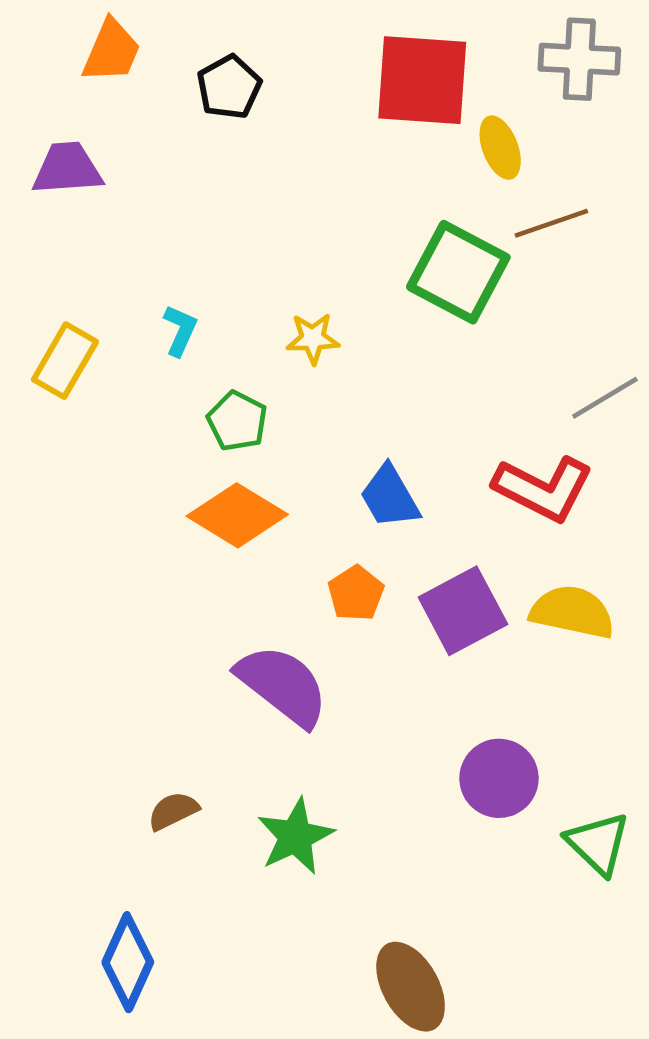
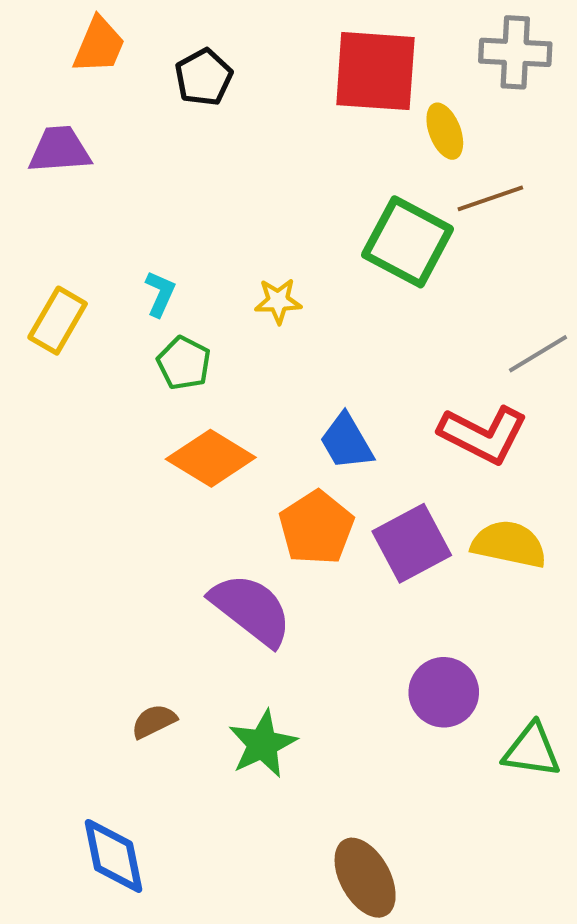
green pentagon: (237, 421) -> (184, 363), moved
orange pentagon: (356, 593) -> (316, 528), size x1.5
green triangle: (598, 843) -> (532, 750), turned -36
blue diamond: (128, 962) -> (113, 856), turned -36

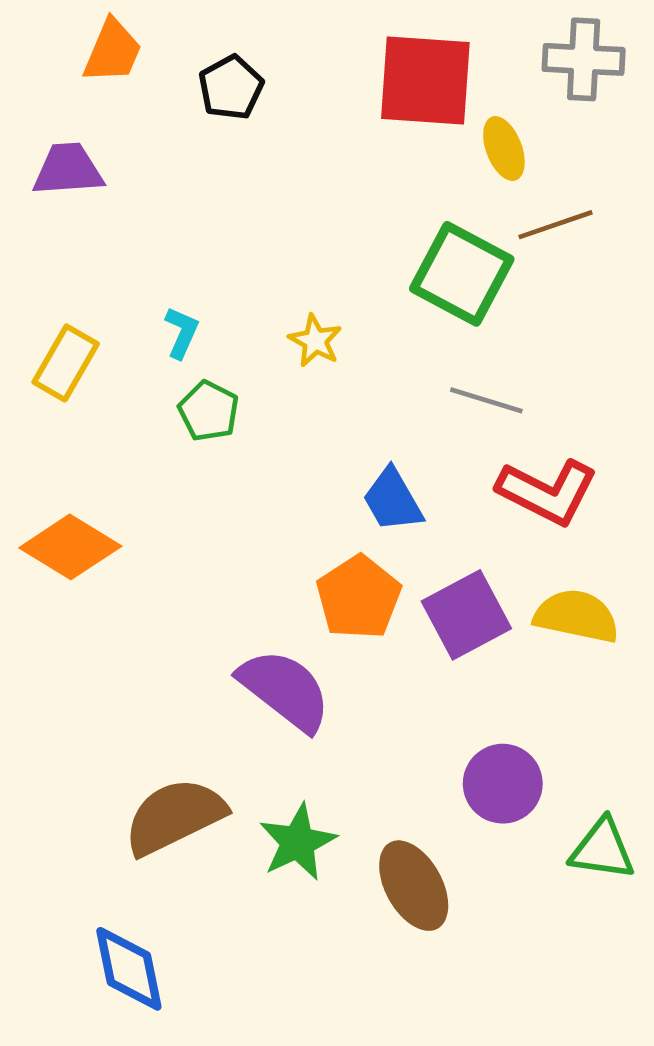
yellow star: (278, 301) -> (315, 341), turned 30
gray line: (538, 354) -> (486, 400), moved, turned 48
orange diamond: (211, 458) -> (70, 547), moved
brown semicircle: (154, 721) -> (175, 816), size x2.0
brown ellipse: (365, 878) -> (414, 886), moved

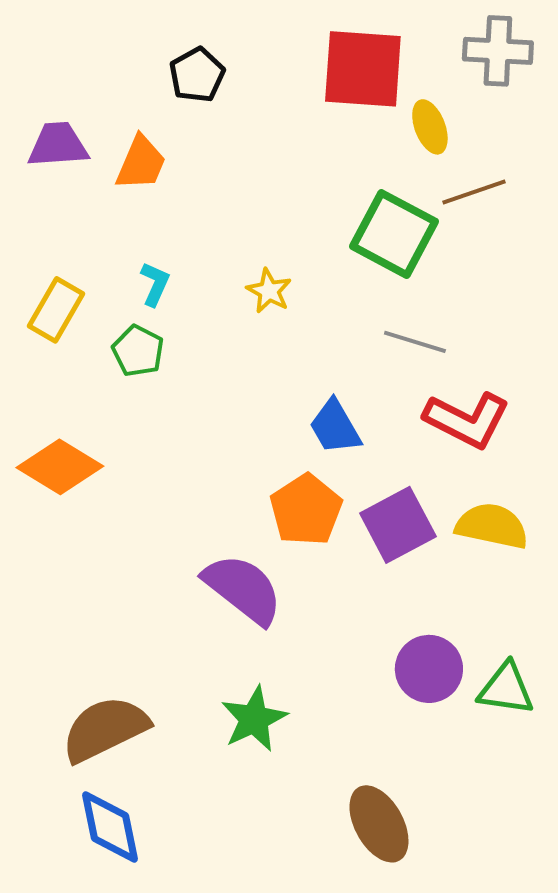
orange trapezoid: (113, 51) -> (141, 163), moved
green pentagon: (209, 411) -> (138, 351), moved
brown semicircle: (175, 816) -> (105, 729), moved
green triangle: (602, 849) -> (506, 689), moved
brown ellipse: (414, 886) -> (379, 824), moved

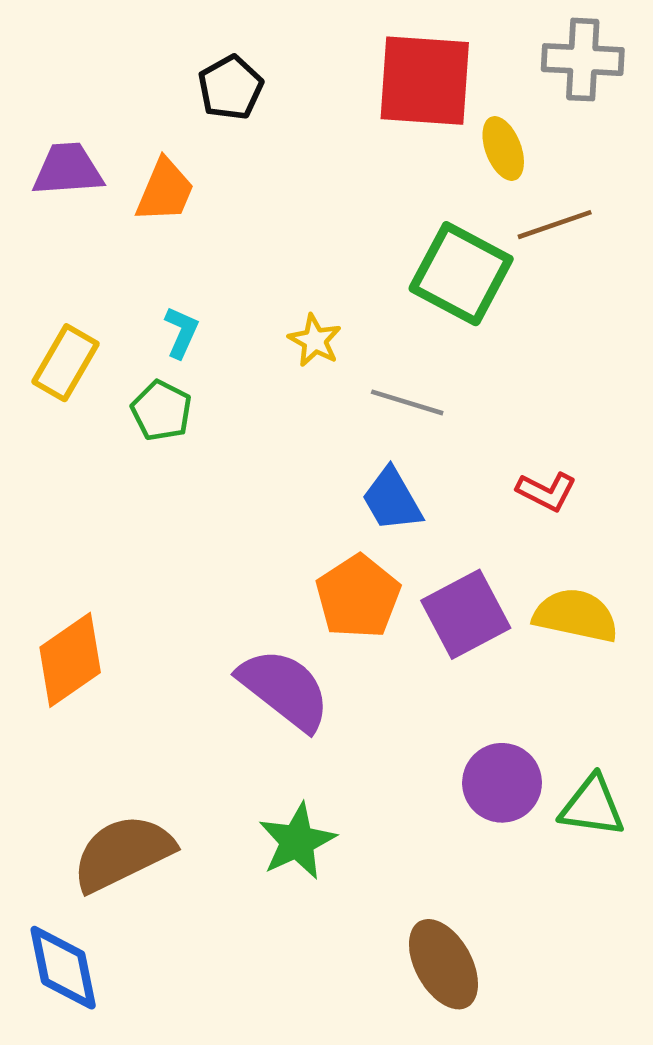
gray line: (415, 342) -> (407, 402), moved
red L-shape: (467, 420) -> (546, 491), size x0.6
orange diamond: (60, 467) -> (70, 660), moved, turned -66
blue diamond: (110, 827) -> (63, 968), moved

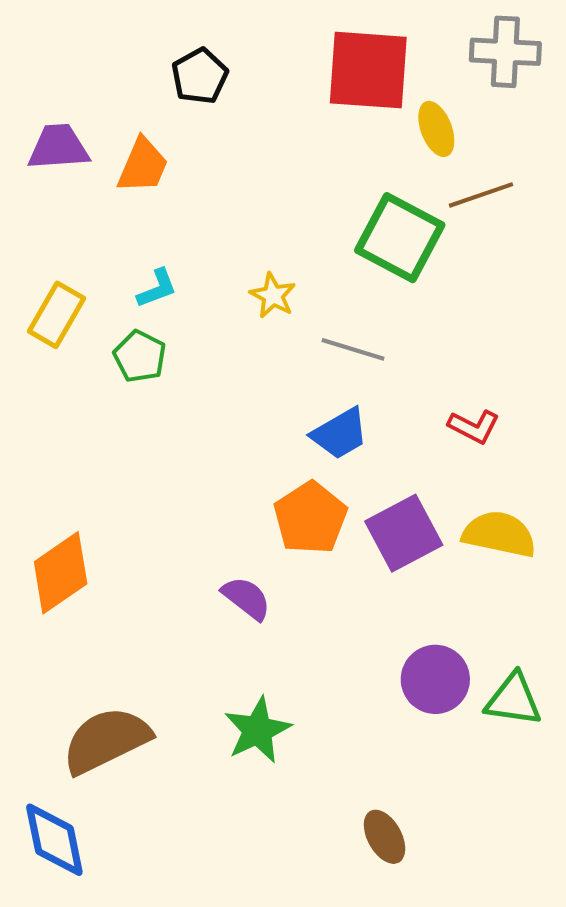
cyan L-shape: (181, 332) -> (157, 288), turned 45
blue trapezoid: (392, 500) -> (340, 434), turned -90
purple semicircle: (284, 689) -> (246, 598), size x0.6
brown ellipse: (443, 964) -> (385, 837), size x0.7

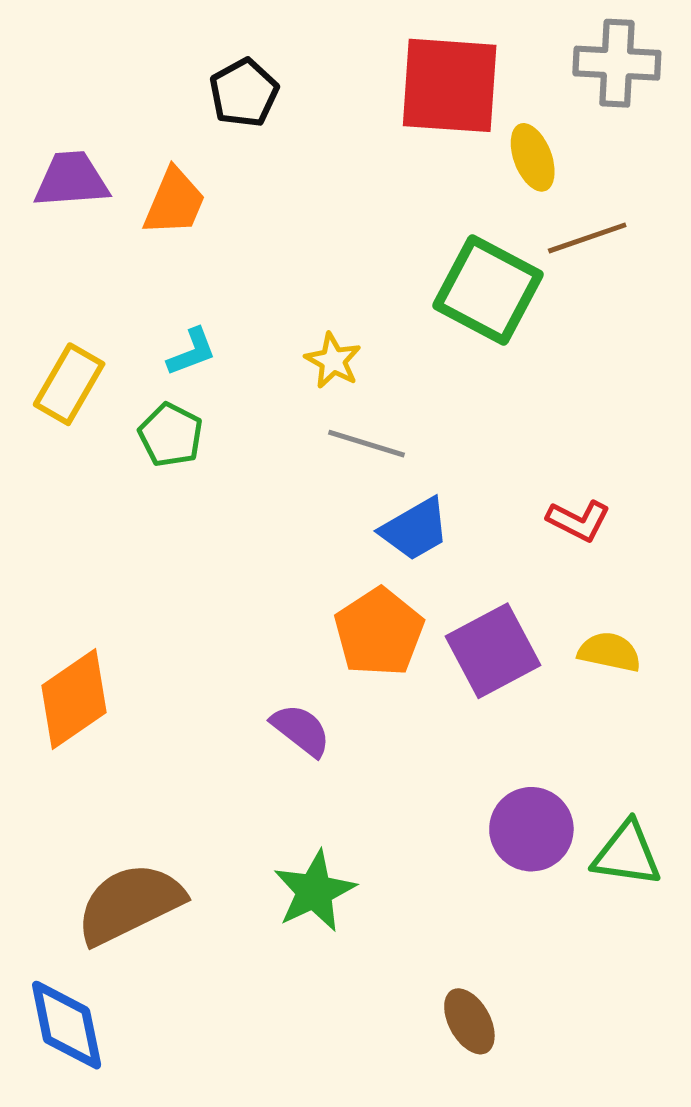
gray line: (353, 349) -> (367, 444), moved
yellow semicircle: (499, 534) -> (609, 652), size x0.7

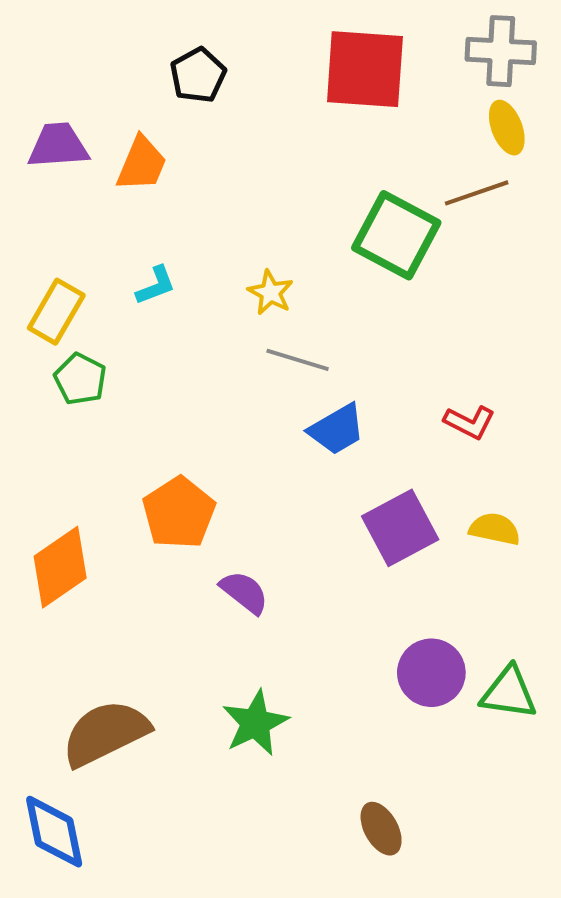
yellow ellipse: (533, 157) -> (507, 128), moved
green pentagon: (171, 435) -> (80, 379), moved
orange pentagon: (379, 632) -> (179, 513), moved

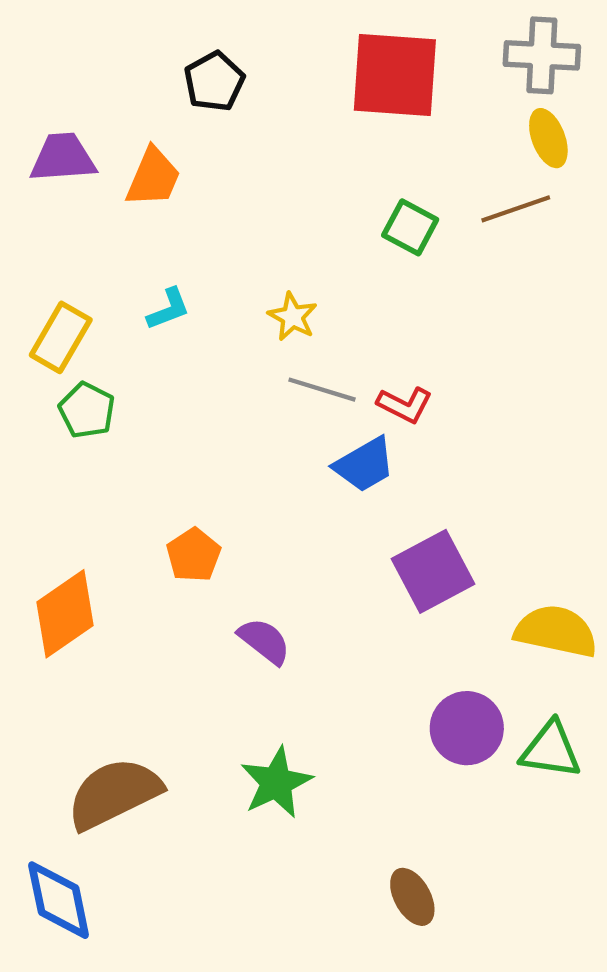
green square: (396, 235) -> (410, 227), moved, size x0.6
red L-shape: (470, 422) -> (405, 405), moved
orange pentagon: (179, 513) -> (194, 555), size x0.7
yellow semicircle: (495, 529) -> (556, 631), moved, size x1.5

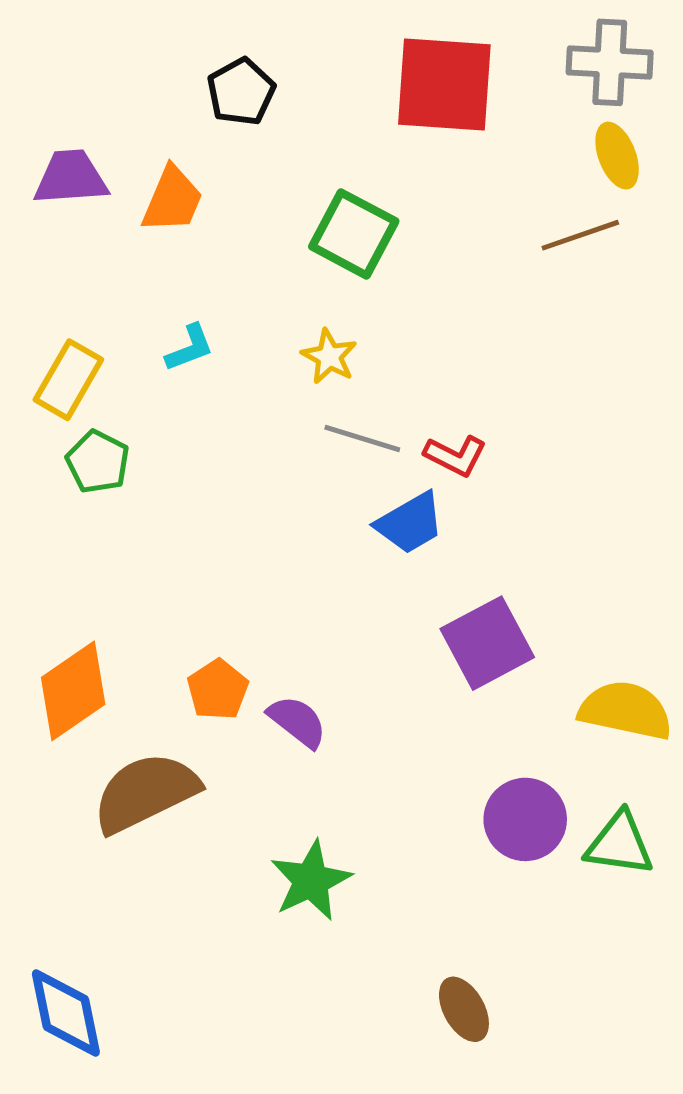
green square: (410, 227) -> (354, 234), moved, size x1.4
orange pentagon: (194, 555) -> (218, 690), moved
brown semicircle: (114, 793) -> (145, 792), moved

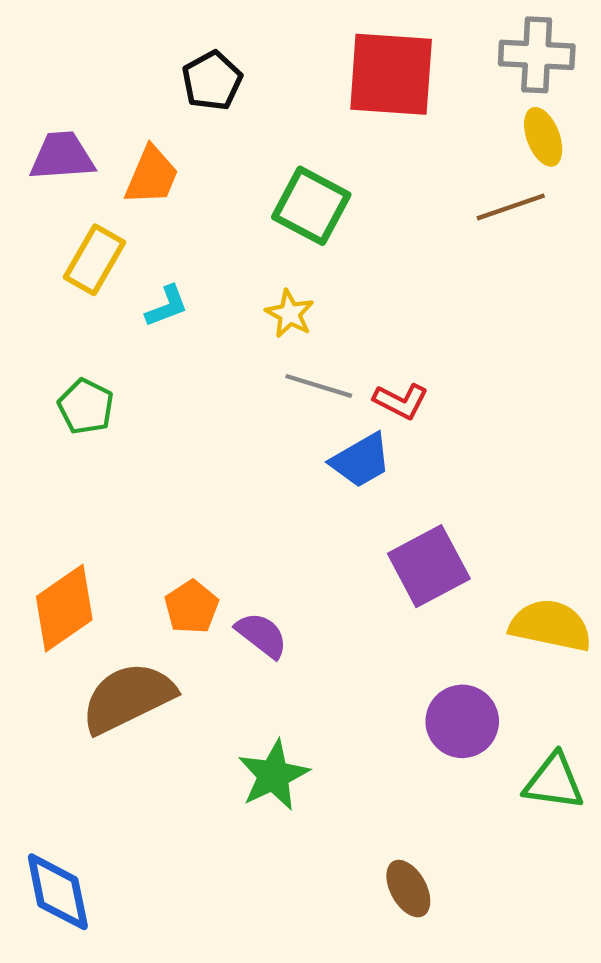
yellow rectangle: (68, 380) -> (94, 260), moved
green triangle: (620, 844) -> (554, 782), moved

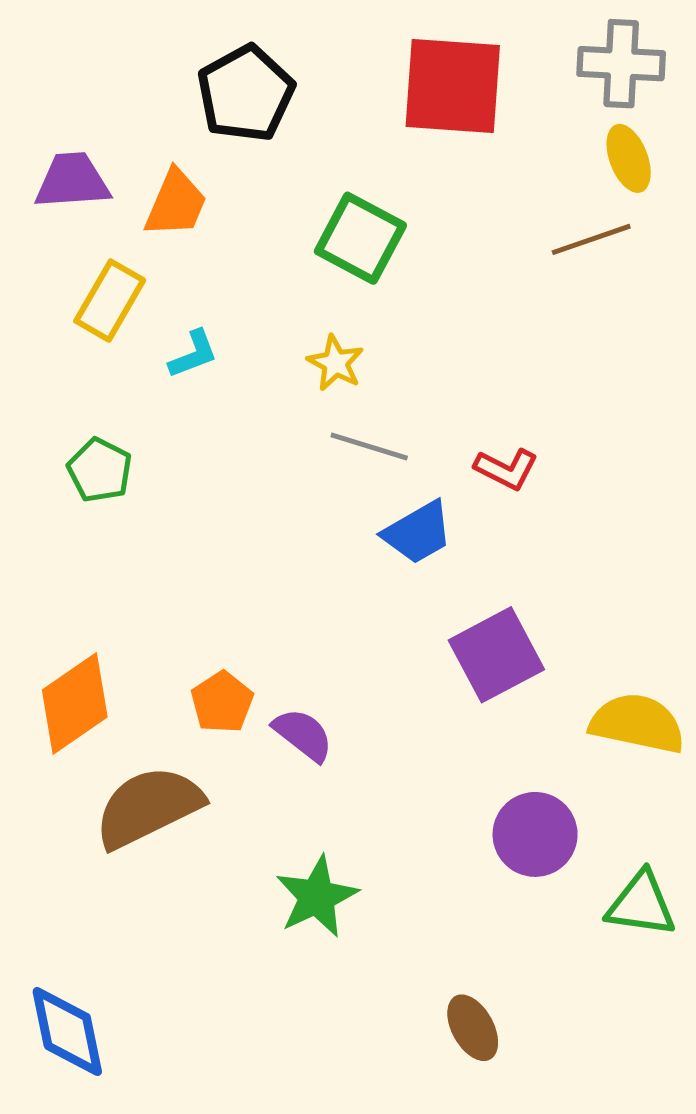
black pentagon: (212, 81) -> (246, 94), size x1.4
red L-shape: (401, 401) -> (506, 469), moved

